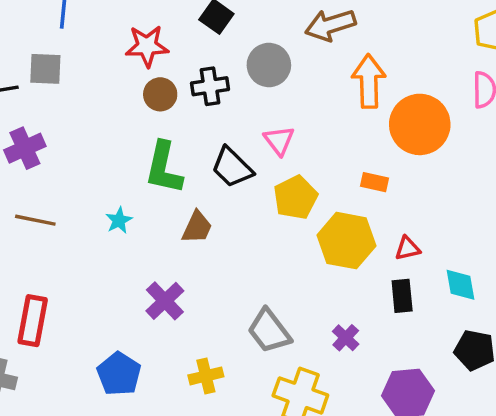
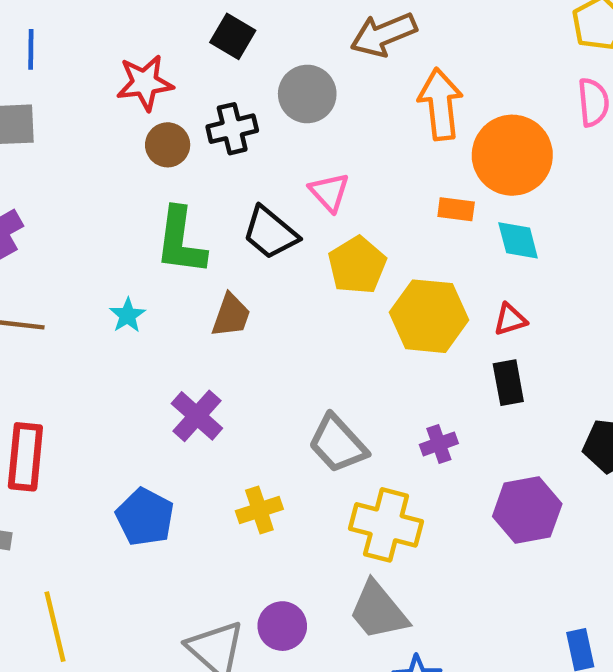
orange rectangle: (375, 182) -> (456, 209), moved
cyan diamond: (460, 285) -> (518, 240), moved
purple cross: (346, 338) -> (439, 444), turned 32

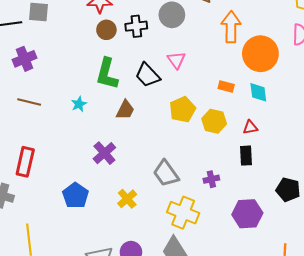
orange rectangle: (456, 209) -> (226, 87), moved
yellow pentagon: (357, 265) -> (182, 110), moved
yellow hexagon: (429, 316) -> (214, 121), size x0.7
yellow cross: (259, 510) -> (127, 199), turned -30

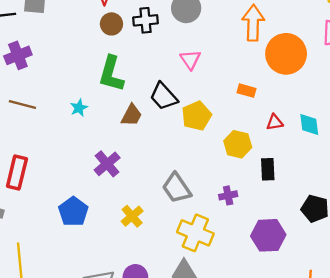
black trapezoid: (148, 75) -> (164, 96), moved
cyan diamond: (258, 92) -> (309, 125), moved
yellow hexagon: (214, 121) -> (238, 144), moved
red triangle: (250, 127) -> (275, 122), moved

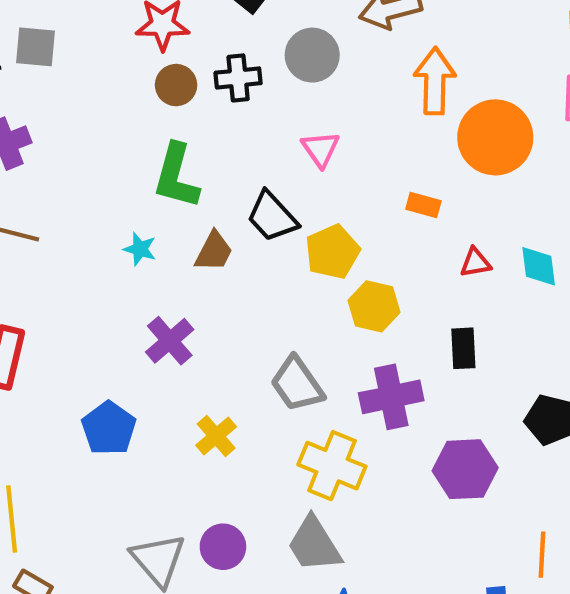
cyan star: (79, 108) -> (140, 249), moved, turned -30
yellow hexagon: (238, 144) -> (374, 306), moved
purple cross: (228, 195) -> (391, 397), size x1.8

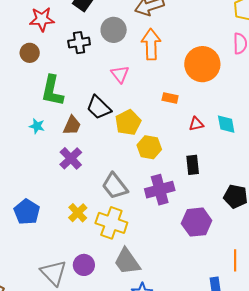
orange arrow: (435, 81) -> (151, 44), moved
brown circle: (176, 85) -> (30, 53), moved
purple cross: (170, 341) -> (71, 158), moved
yellow cross: (332, 466) -> (111, 223), moved

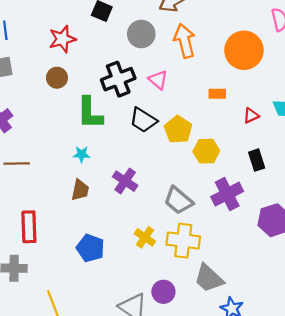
black cross: (79, 43) -> (118, 79), moved, size x1.4
brown trapezoid: (72, 125) -> (80, 190), moved

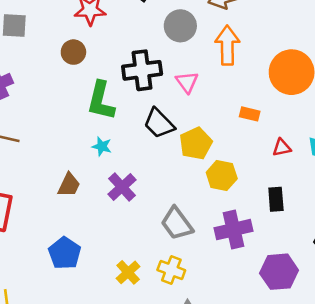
cyan star: (82, 154) -> (102, 146), moved
yellow cross: (145, 237) -> (128, 272), moved
yellow cross: (183, 241) -> (171, 270), size x0.7

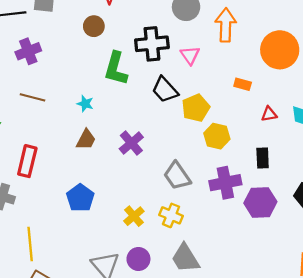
cyan star: (102, 146) -> (85, 104), moved
purple hexagon: (279, 272) -> (260, 202), moved

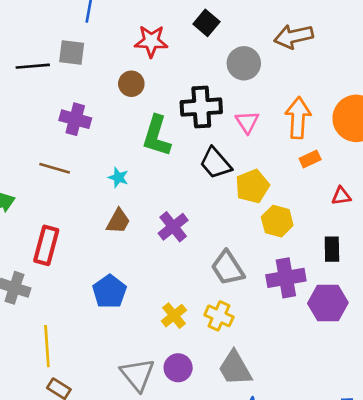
orange arrow: (226, 25) -> (298, 118), moved
purple cross: (28, 51) -> (75, 119), moved, turned 35
orange rectangle: (243, 84) -> (310, 159), turned -42

